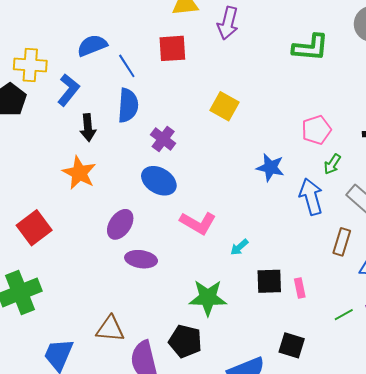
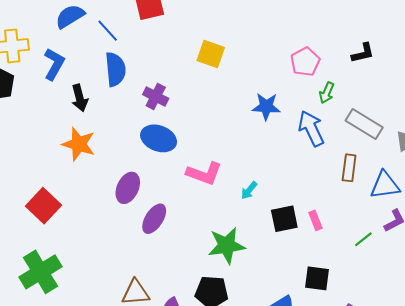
purple ellipse: (141, 259) -> (154, 219), turned -56

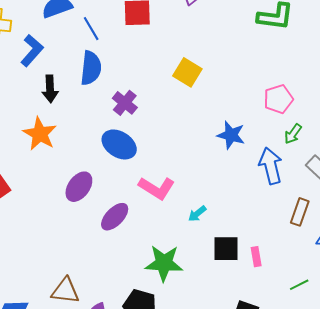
purple ellipse: (154, 219) -> (115, 217), moved

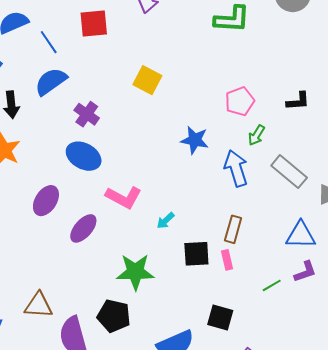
blue semicircle: (91, 68) -> (51, 81), turned -128
brown rectangle: (300, 212) -> (233, 229), moved

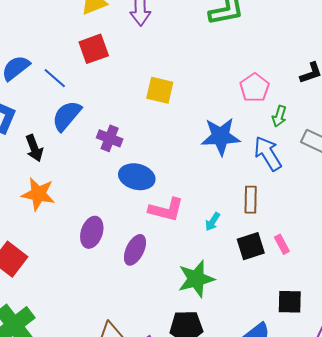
blue star: (195, 140) -> (221, 136), size x1.4
blue ellipse: (84, 156) -> (137, 177), moved
brown rectangle: (233, 229) -> (251, 200), moved

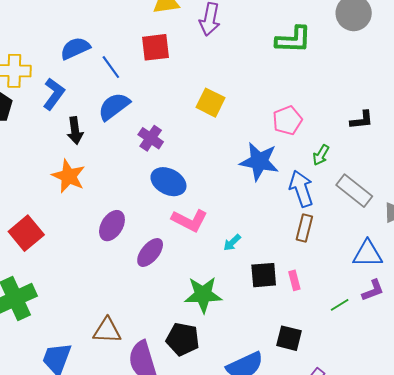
pink pentagon: (255, 88) -> (287, 120), moved
brown rectangle: (251, 200) -> (304, 228), moved

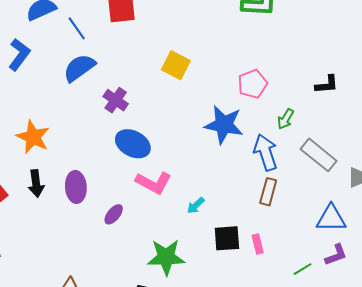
black arrow: (75, 131) -> (36, 183), moved
purple ellipse: (112, 226) -> (76, 187), turned -36
purple ellipse: (150, 252) -> (114, 214), size x0.7

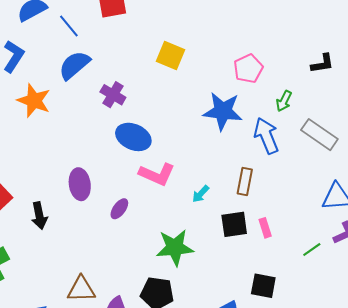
orange star: (33, 137) -> (34, 101), moved
black arrow: (36, 183) -> (39, 216), moved
brown rectangle: (268, 192) -> (245, 182), moved

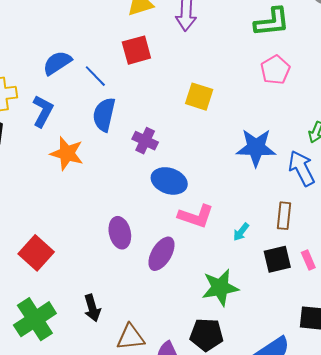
blue semicircle: (74, 65) -> (104, 115), turned -32
pink pentagon: (248, 69) -> (275, 70), moved
purple ellipse: (119, 209) -> (161, 254), size x1.6
black arrow: (39, 216) -> (92, 308), moved

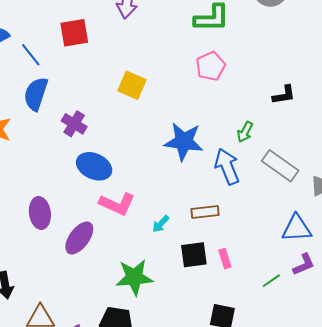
brown rectangle: (284, 216) -> (205, 212), turned 72

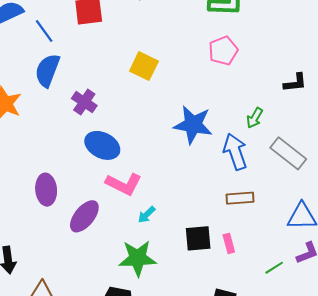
brown rectangle: (205, 212) -> (240, 198), moved
cyan arrow: (161, 224) -> (147, 215), moved

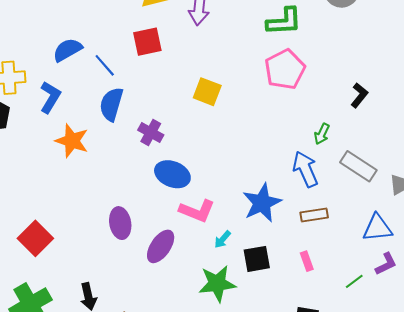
pink pentagon: (223, 51) -> (285, 69), size x1.4
black L-shape: (295, 83) -> (359, 95), turned -40
blue star: (193, 125) -> (262, 203), moved, turned -30
black square: (198, 238) -> (257, 259), moved

